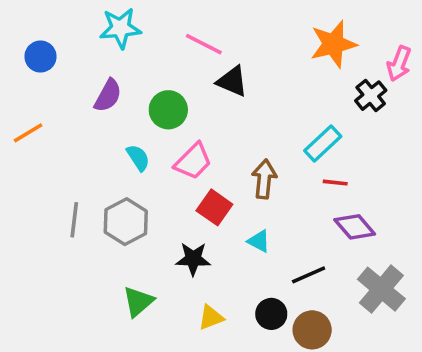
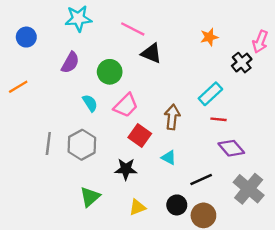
orange star: (333, 44) -> (209, 37), moved, size x0.6

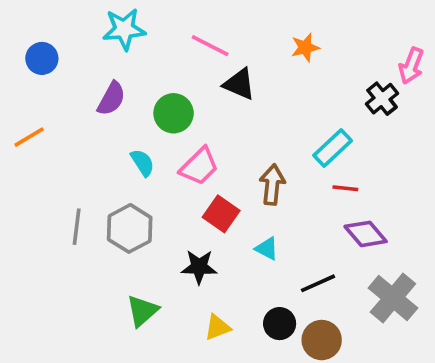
orange star: (209, 37) -> (305, 47), moved

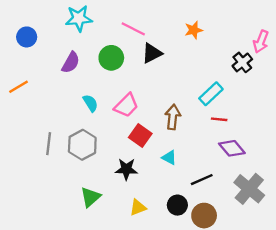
black triangle: (239, 84) -> (152, 53), turned -50
green circle: (174, 113) -> (111, 58), moved

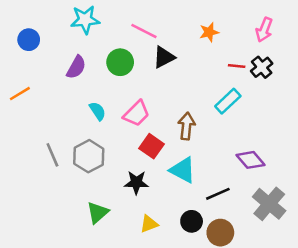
pink arrow: (261, 42) -> (264, 30), moved
red line: (219, 119) -> (237, 66), moved
gray line: (49, 144) -> (52, 155), turned -30
cyan triangle: (169, 158) -> (183, 170), size x1.6

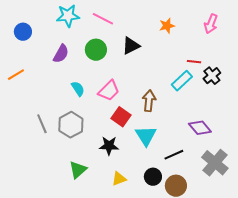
pink line: (144, 31) -> (103, 19), moved
red line: (237, 66) -> (194, 62), moved
black cross: (262, 67) -> (212, 76), moved
cyan triangle: (183, 170) -> (146, 136), turned 30

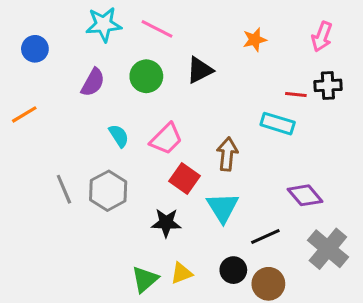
black cross: (212, 76) -> (328, 85), moved, turned 36
cyan rectangle: (182, 81) -> (278, 124), turned 60
green triangle: (78, 170) -> (145, 279), moved

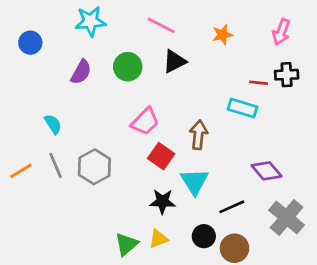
pink line: (157, 29) -> (161, 25), moved
orange line: (24, 114) -> (21, 171), moved
cyan semicircle: (119, 136) -> (53, 124), moved
black star: (166, 223) -> (162, 201), moved

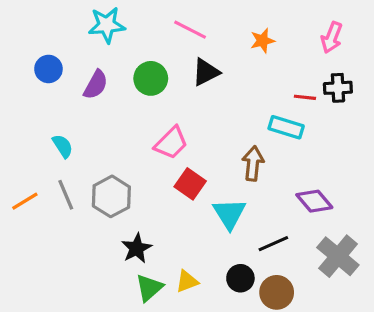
blue circle: (30, 43) -> (48, 69), moved
brown arrow: (198, 135) -> (253, 163), moved
black star: (162, 201) -> (137, 248), moved, turned -30

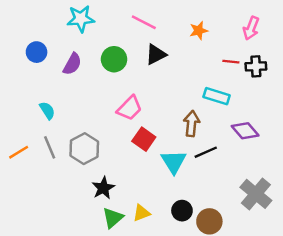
red line: (305, 97) -> (231, 62), moved
purple diamond: (314, 201) -> (245, 131), moved
black line: (273, 244) -> (206, 152), moved

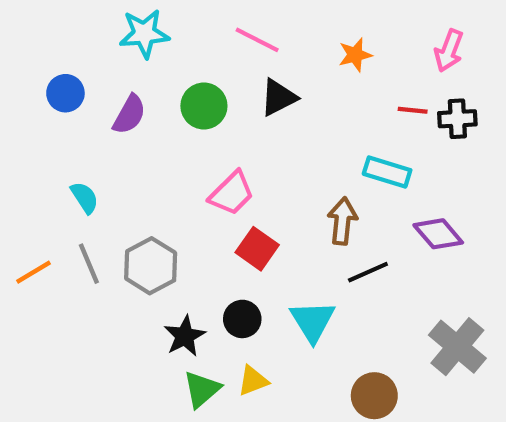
cyan triangle: (174, 162) -> (313, 321), moved
black circle: (182, 211) -> (242, 319), moved

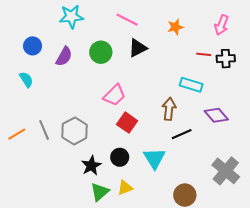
cyan semicircle: (85, 198) -> (26, 80), moved

